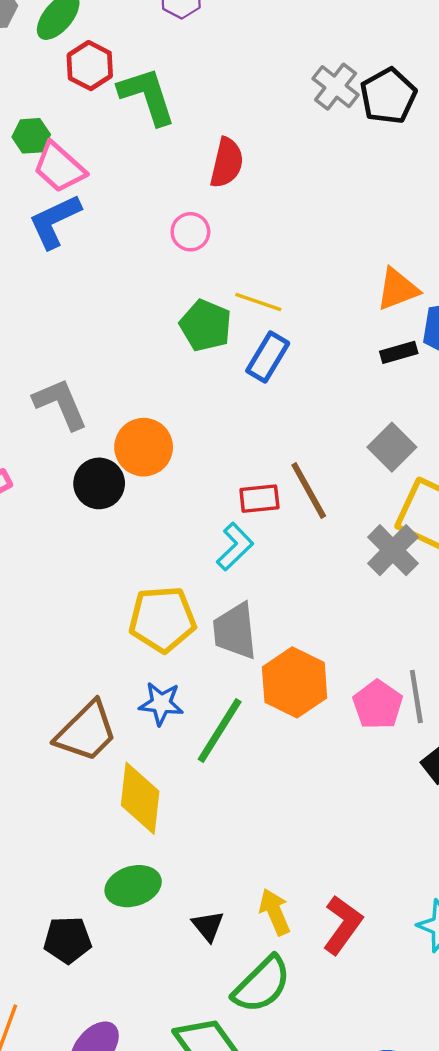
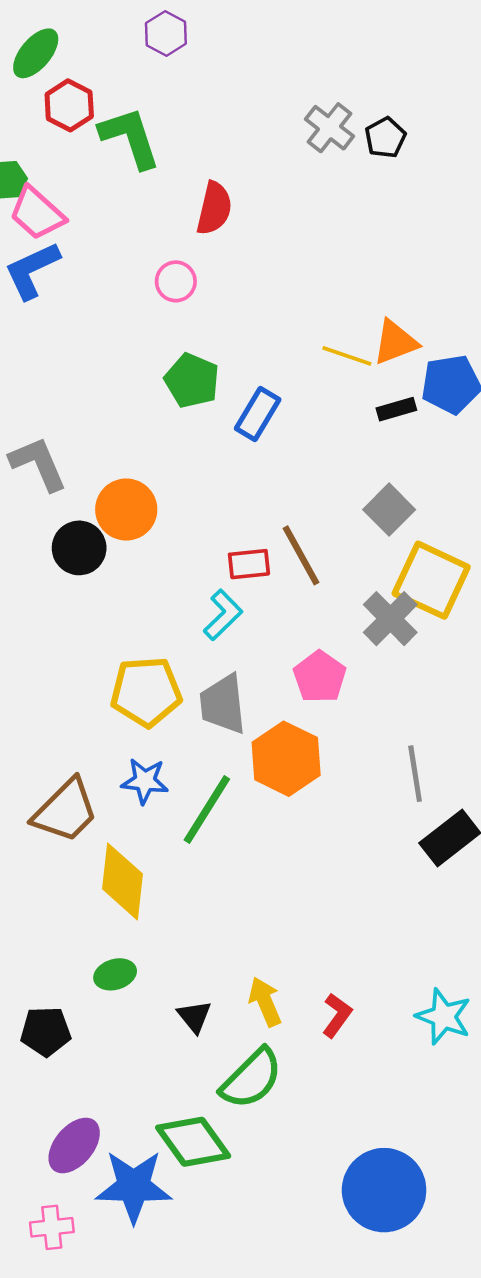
black pentagon: (388, 96) -> (385, 138), size x0.7
yellow line: (258, 302) -> (347, 356), moved
pink pentagon: (378, 705) -> (320, 677), moved
green ellipse: (133, 886) -> (115, 974), size x0.7
red L-shape: (343, 925) -> (337, 1015), size x0.7

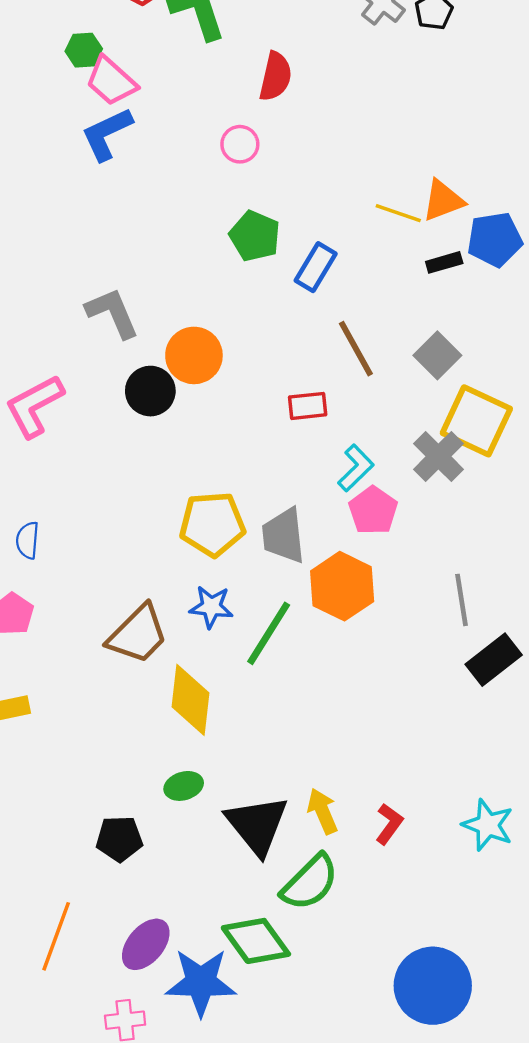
brown line: (301, 555) -> (356, 349), moved
cyan L-shape: (223, 615) -> (356, 468), moved
black triangle: (194, 1017) -> (257, 825), size x2.0

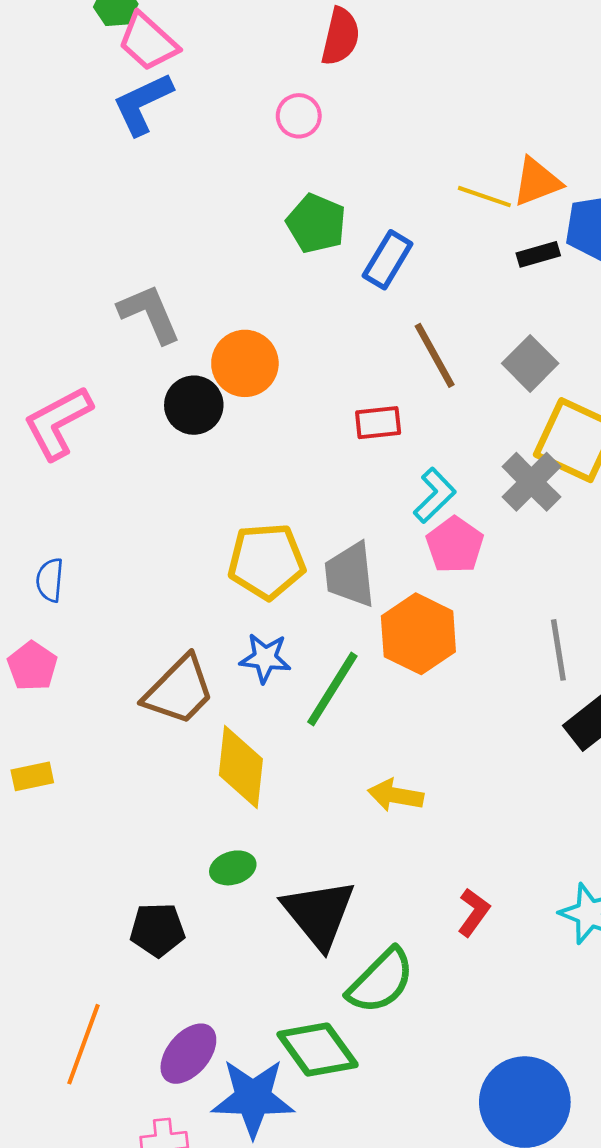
yellow arrow: (323, 811) -> (396, 795), moved, turned -57

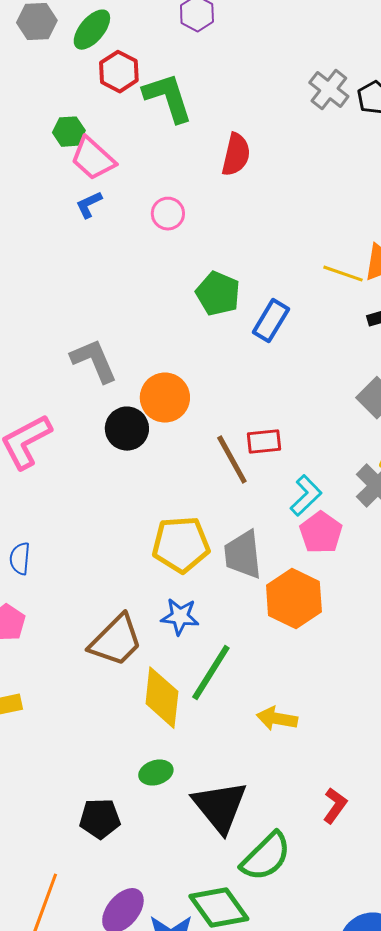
blue L-shape: (143, 104) -> (89, 205), size x0.6
pink circle: (299, 116) -> (168, 214), moved
brown line: (435, 355) -> (232, 460), moved
green line: (332, 689) -> (211, 673), moved

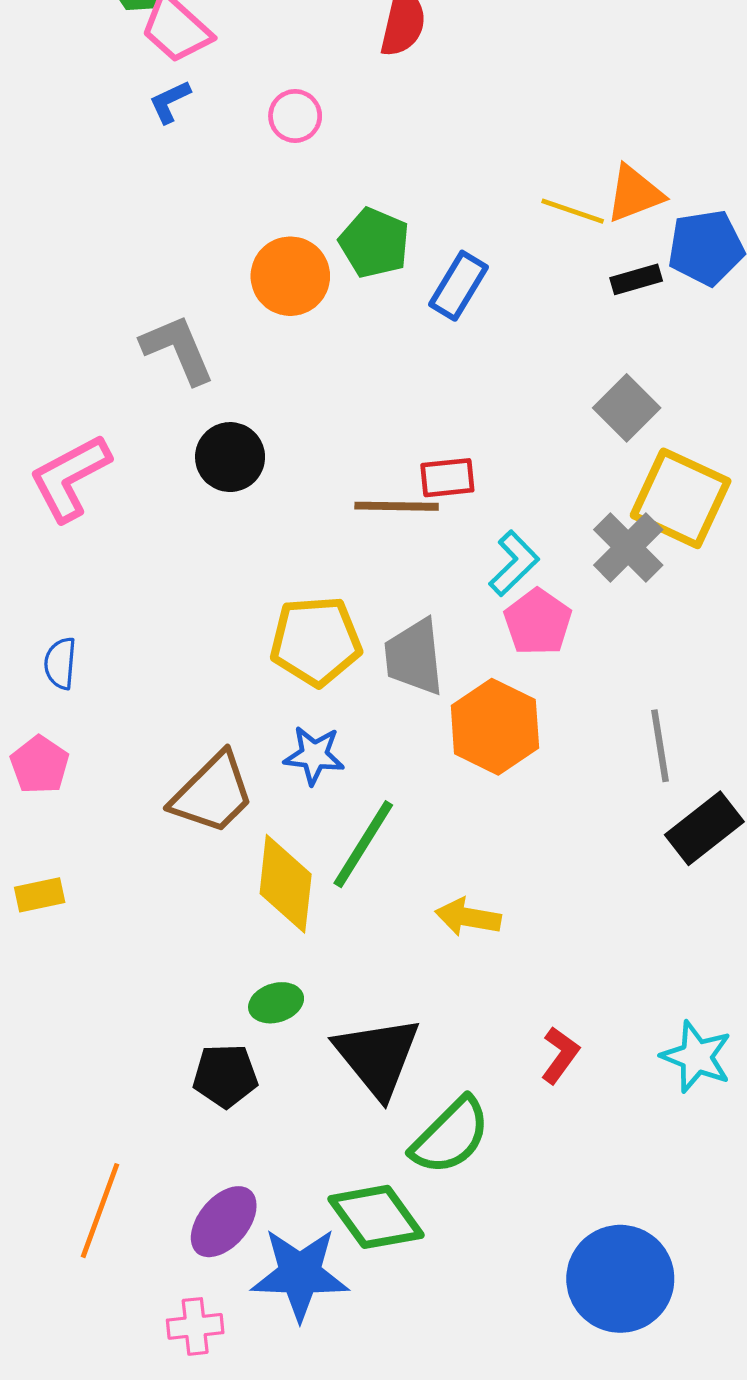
orange circle: (165, 398) -> (290, 276), moved
brown line: (232, 460) -> (397, 506), turned -60
black pentagon: (100, 819) -> (225, 1076), moved

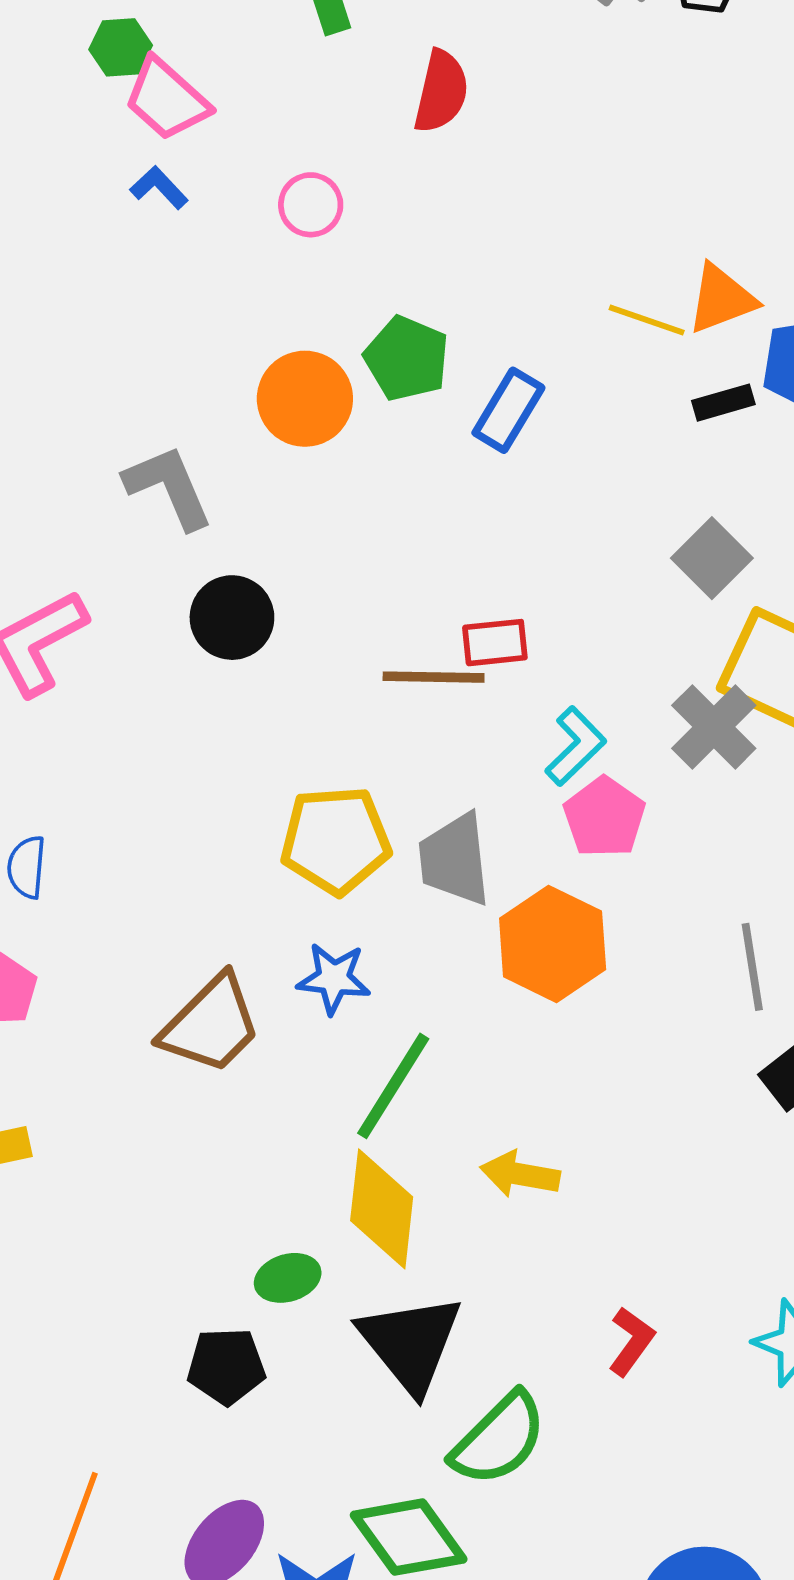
blue L-shape: (170, 102) -> (159, 188), turned 72
yellow diamond: (286, 884) -> (382, 1209), moved

